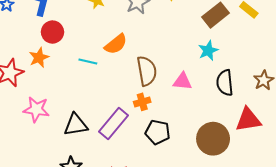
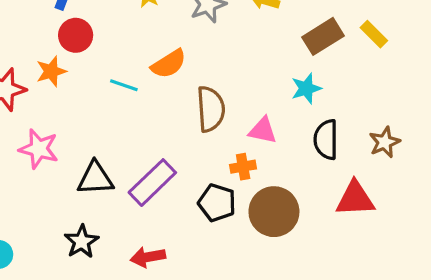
orange cross: (142, 102) -> (243, 167), moved
brown circle: (213, 139) -> (274, 212), moved

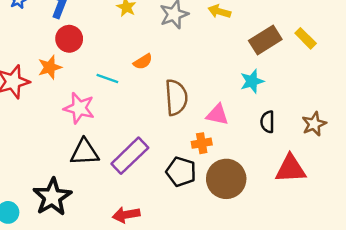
orange semicircle: (169, 64) -> (143, 62), size x0.7
black semicircle: (326, 140) -> (268, 122), size x0.7
pink star: (39, 149) -> (79, 108), moved
black star: (82, 242) -> (52, 197), moved, size x1.4

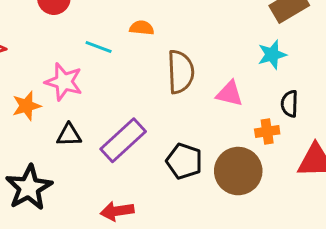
orange semicircle: (143, 62) -> (142, 28), turned -144
orange star: (50, 67) -> (26, 106), moved
orange cross: (202, 143) -> (267, 131), moved
black triangle: (85, 152) -> (69, 135), size x0.7

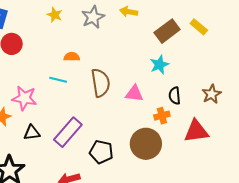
cyan line: (99, 47) -> (58, 80), moved
black pentagon: (184, 161) -> (101, 152), moved

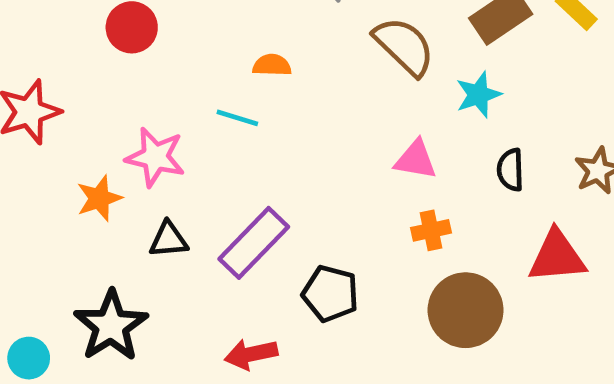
brown semicircle: (101, 83) -> (404, 46), moved, turned -40
orange cross: (162, 116) -> (431, 230), moved
brown circle: (146, 144) -> (466, 310), moved

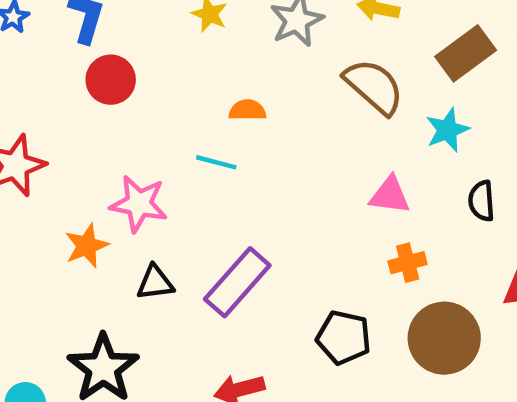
black pentagon: (330, 294) -> (344, 337), moved

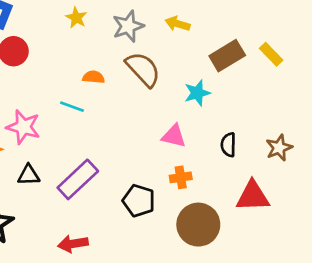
brown semicircle: (374, 86) -> (143, 69), moved
cyan star: (447, 130) -> (197, 93), moved
black pentagon: (344, 337) -> (139, 201), moved

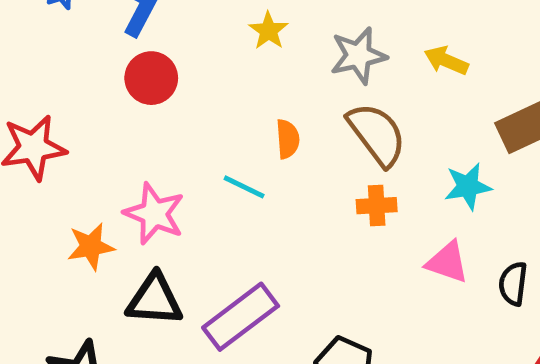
orange semicircle: (94, 77) -> (288, 139), turned 75
pink triangle: (174, 136) -> (447, 262), moved
black triangle: (29, 175) -> (154, 300), size x1.4
orange cross: (181, 177) -> (377, 206), moved

